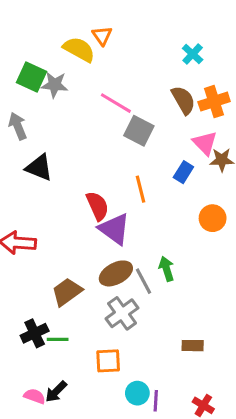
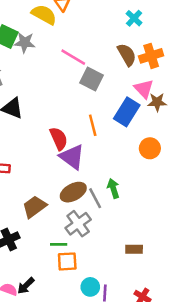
blue rectangle: (183, 172) -> (127, 112), size x1.6
green line: (58, 339) -> (59, 244), moved

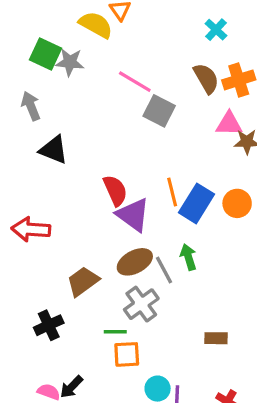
pink triangle: (144, 89) -> (229, 124), turned -45
blue rectangle: (127, 112) -> (196, 203), moved
orange line: (93, 125) -> (172, 192), moved

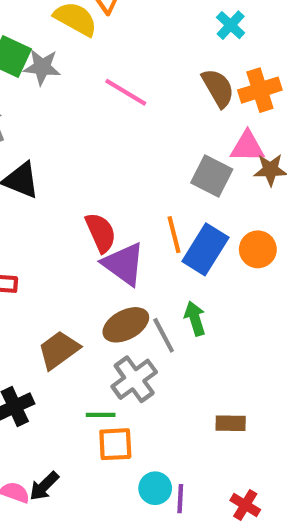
gray square: (159, 111) -> (212, 176), moved

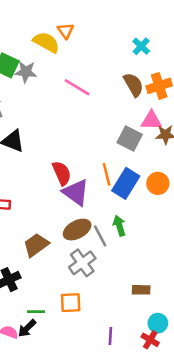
green line: (101, 415) -> (36, 312), moved
cyan circle: (155, 488) -> (158, 323), moved

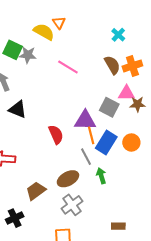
purple triangle: (76, 192) -> (85, 120), moved, turned -35
gray line: (100, 236) -> (86, 157), moved

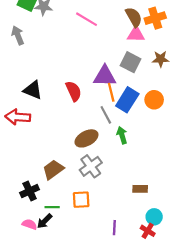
pink triangle: (126, 93) -> (136, 34), moved
black triangle: (18, 109) -> (33, 90), moved
brown trapezoid: (36, 191) -> (53, 170), moved
black cross: (15, 218) -> (30, 191), moved

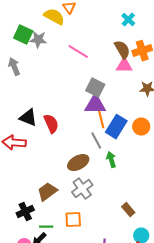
gray square: (130, 62) -> (95, 88), moved
red semicircle: (74, 91) -> (51, 124), moved
brown rectangle: (140, 189) -> (128, 210), turned 48

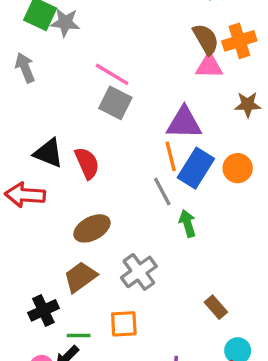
pink line: (78, 52) -> (112, 74), moved
gray square: (95, 88) -> (115, 103), moved
purple triangle: (95, 105) -> (184, 123), moved
brown ellipse: (78, 163) -> (92, 228), moved

